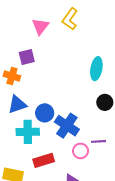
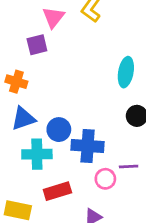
purple square: (27, 57) -> (37, 45), moved
blue cross: (67, 126) -> (88, 146), turned -30

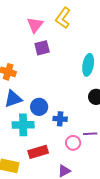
purple square: (37, 45) -> (42, 48), moved
blue cross: (88, 146) -> (60, 119), size x0.6

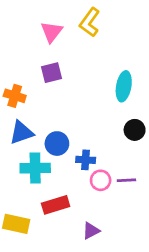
purple square: (42, 48) -> (52, 73), moved
pink circle: (73, 143) -> (101, 180), moved

